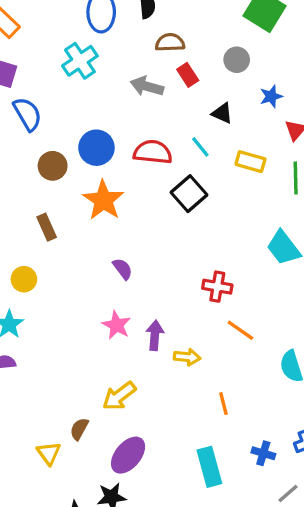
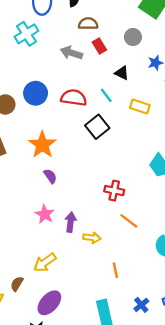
orange star: (103, 200) -> (42, 145), moved
blue cross: (263, 453) -> (141, 305), turned 32

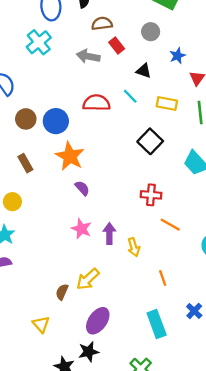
blue circle: (36, 93) -> (56, 121), moved
black square: (97, 127) -> (150, 141), moved
yellow arrow: (92, 238) -> (134, 247), turned 72
brown semicircle: (17, 284) -> (62, 292), moved

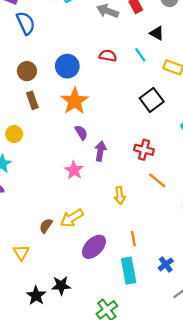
red semicircle: (96, 103) -> (108, 56), size x0.7
brown circle: (26, 119) -> (27, 71), moved
purple arrow: (109, 233) -> (100, 151), moved
orange line: (163, 278) -> (133, 239), moved
purple ellipse: (98, 321) -> (94, 247), moved

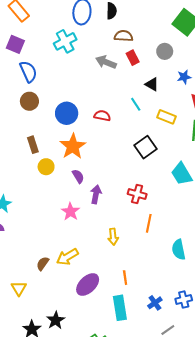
red semicircle: (108, 56) -> (102, 116), moved
brown circle: (27, 71) -> (29, 101), moved
yellow circle: (14, 134) -> (46, 167), moved
orange line: (157, 180) -> (149, 223), turned 60
black star: (61, 286) -> (56, 320), turned -30

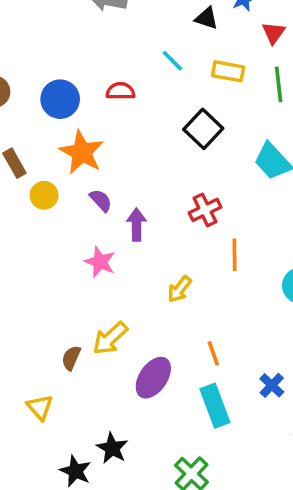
black triangle: (152, 84) -> (207, 18), moved
red cross: (137, 194) -> (205, 210), turned -30
yellow arrow: (113, 237) -> (179, 289), turned 56

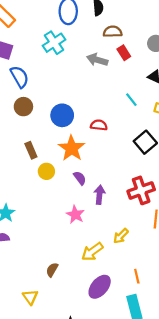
red semicircle: (120, 91) -> (99, 125), moved
red cross: (205, 210) -> (141, 190), size x1.4
yellow arrow: (110, 338) -> (92, 252), moved

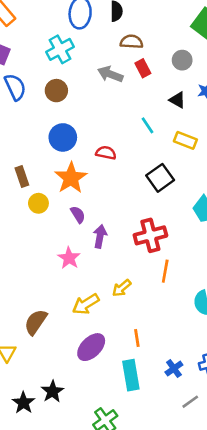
brown circle: (23, 107) -> (56, 91), moved
brown semicircle: (52, 270) -> (36, 322), size x1.5

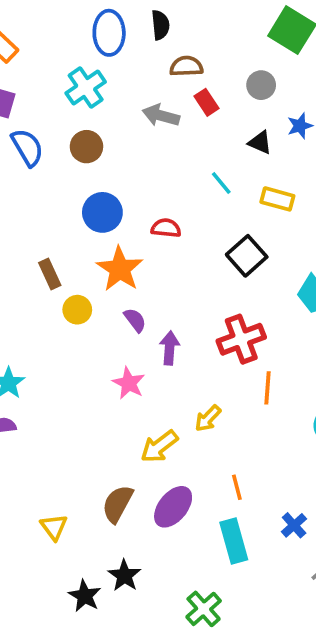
brown semicircle: (36, 322) -> (117, 504), moved

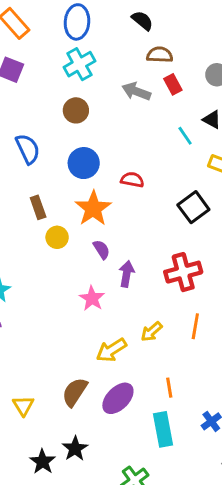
black semicircle: (160, 25) -> (142, 21), turned -50
blue ellipse: (109, 33) -> (77, 22), moved
blue semicircle: (27, 147) -> (28, 149), moved
cyan line: (221, 183) -> (185, 136), moved
orange line: (267, 388) -> (195, 326), moved

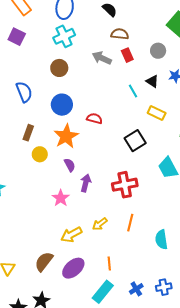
brown rectangle: (38, 207) -> (28, 133), turned 35
cyan rectangle: (163, 429) -> (103, 292), turned 45

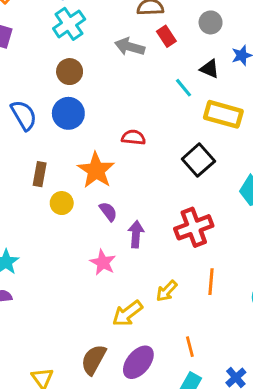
blue circle: (62, 105) -> (68, 113), moved
yellow rectangle: (157, 113) -> (223, 114), size x1.4

